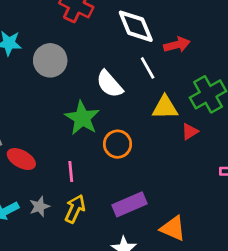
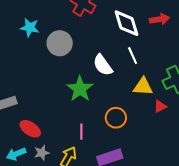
red arrow: (177, 45) -> (159, 19), moved
orange circle: (118, 144) -> (116, 118), moved
red ellipse: (21, 159) -> (30, 129), moved
pink line: (71, 171) -> (81, 132), moved

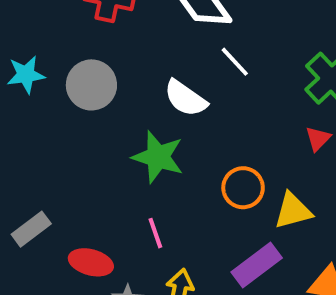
yellow triangle: (143, 87) -> (293, 211), moved
pink line: (81, 132) -> (155, 233), moved

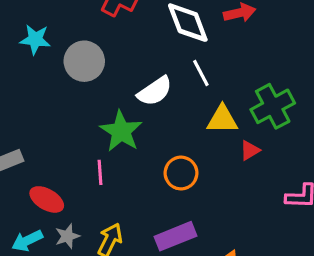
white semicircle: (185, 98) -> (155, 91), turned -84
yellow triangle: (293, 211) -> (222, 119), moved
pink line: (155, 233) -> (100, 172), moved

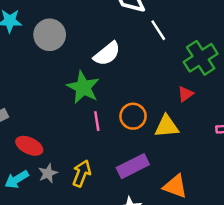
white line: (201, 73) -> (158, 30), moved
yellow triangle: (222, 119) -> (167, 126), moved
pink line: (100, 172) -> (97, 121), moved

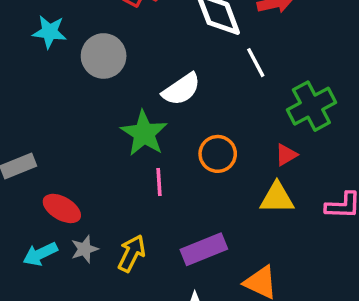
orange circle: (133, 116) -> (218, 154), moved
yellow triangle: (167, 126) -> (277, 198), moved

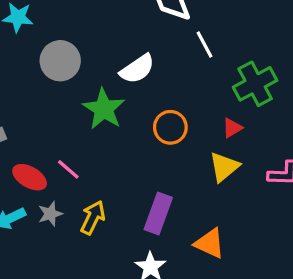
gray circle: (104, 56) -> (60, 61), moved
pink line: (159, 182) -> (68, 169), moved, turned -45
yellow triangle: (277, 198) -> (224, 167), turned -40
purple rectangle: (204, 249) -> (158, 214), turned -48

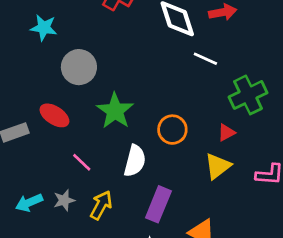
white line: (204, 45) -> (205, 59), turned -40
white semicircle: (137, 69) -> (135, 161), moved, turned -44
red ellipse: (30, 177) -> (54, 115), moved

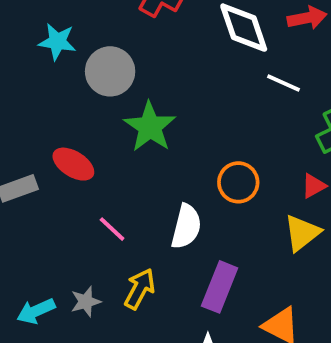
gray circle: (79, 67) -> (110, 71), moved
green star: (115, 111) -> (150, 127), moved
gray star: (64, 200) -> (86, 302), moved
cyan arrow: (29, 203) -> (36, 311), moved

